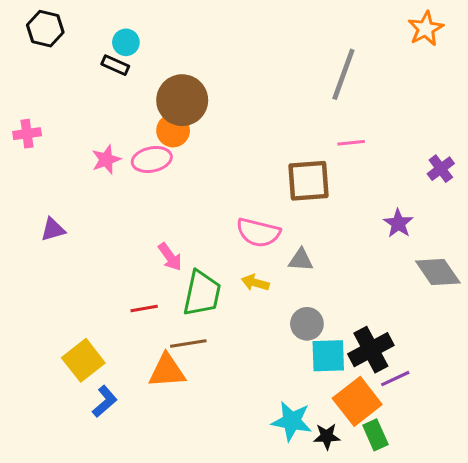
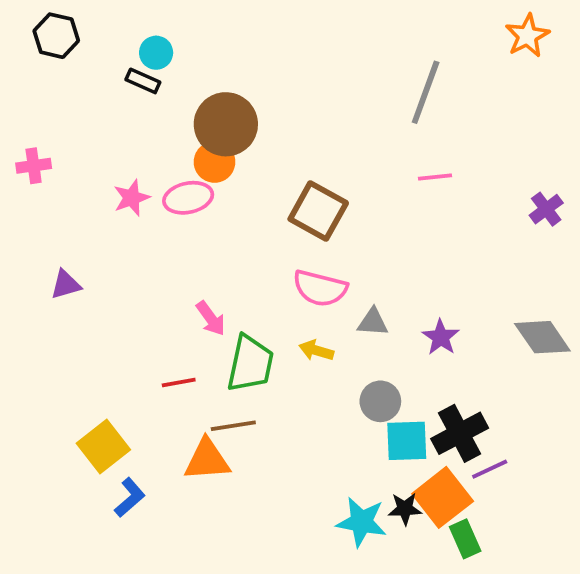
brown square: (308, 181) -> (318, 211), moved, turned 33
purple star: (398, 223) -> (441, 337), moved
black star: (327, 436) -> (405, 509), moved

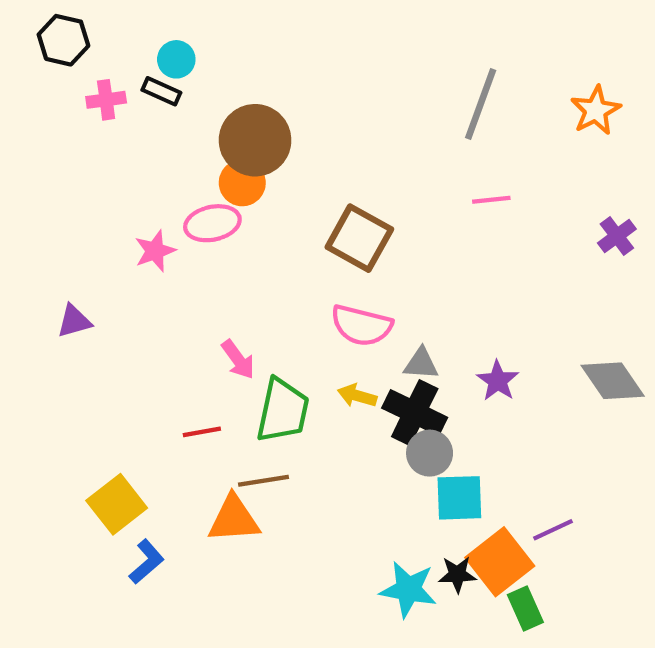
orange star: (527, 36) -> (596, 110), moved
pink cross: (34, 166) -> (106, 100), moved
pink star: (132, 198) -> (155, 251), moved
black cross: (460, 433) -> (415, 413), moved, turned -36

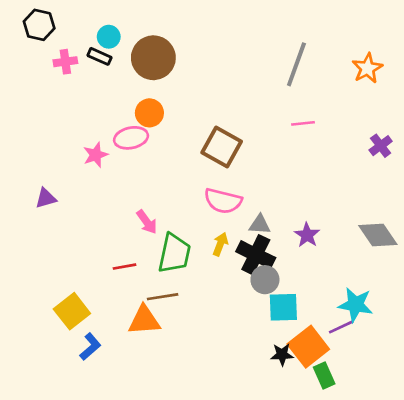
brown circle: (255, 140) -> (153, 58), moved
yellow arrow: (357, 396) -> (220, 244), turned 95
cyan star: (408, 589) -> (356, 305), moved

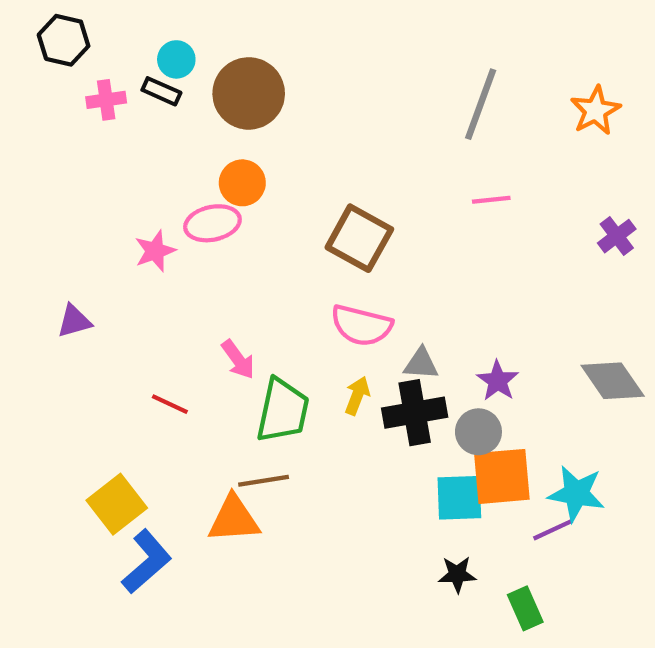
black cross: (256, 255) -> (415, 413), turned -36
red line: (124, 267) -> (170, 404), moved, turned 35
gray circle: (265, 280) -> (478, 432), moved
blue L-shape: (90, 347) -> (147, 562), size x1.4
orange square: (308, 347) -> (502, 476), moved, turned 33

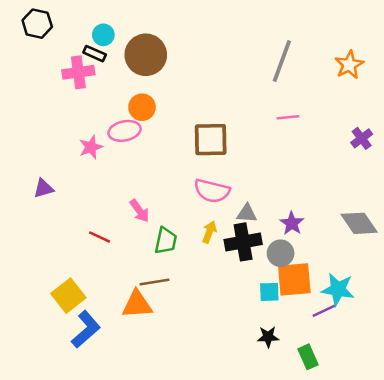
pink cross: (106, 100) -> (78, 72), moved, size x1.4
brown square: (359, 238) -> (211, 140), turned -30
green trapezoid: (283, 411) -> (166, 241), size x0.7
cyan square: (459, 498) -> (269, 292), size x0.7

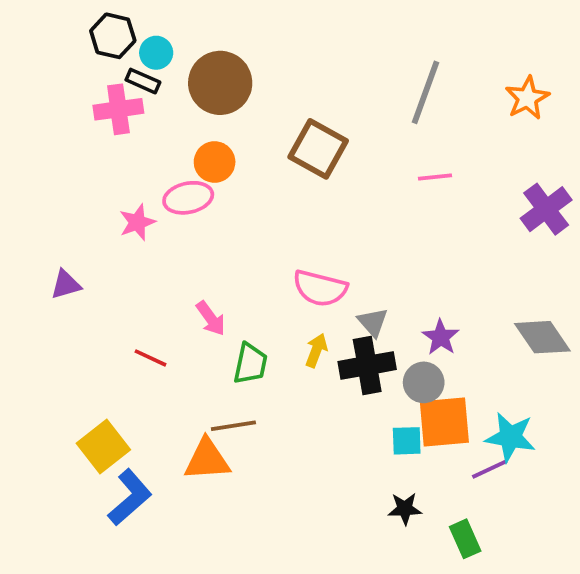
black hexagon: (37, 24) -> (113, 36), moved
purple cross: (362, 138) -> (546, 209), size x1.5
brown square: (211, 140) -> (318, 149), moved, turned 30
gray triangle: (247, 213) -> (373, 322), turned 45

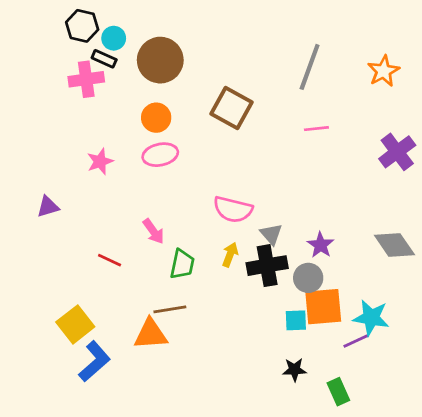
pink ellipse: (188, 198) -> (160, 155), moved

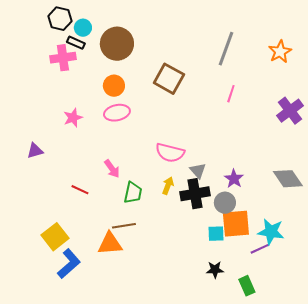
pink line: (316, 129) -> (231, 94), turned -66

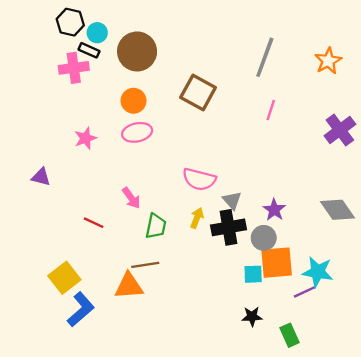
purple triangle: (35, 151) -> (41, 177), turned 30

